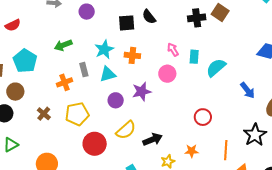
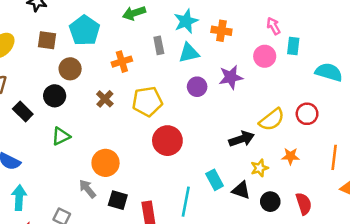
cyan rectangle: (194, 57) -> (293, 46), moved
cyan semicircle: (216, 68) -> (329, 72), moved, turned 55
orange cross: (65, 82) -> (122, 62), moved
yellow semicircle: (126, 130) -> (272, 120), moved

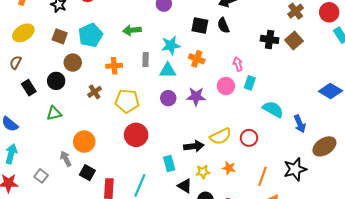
cyan rectangle: (215, 180) -> (169, 164), moved

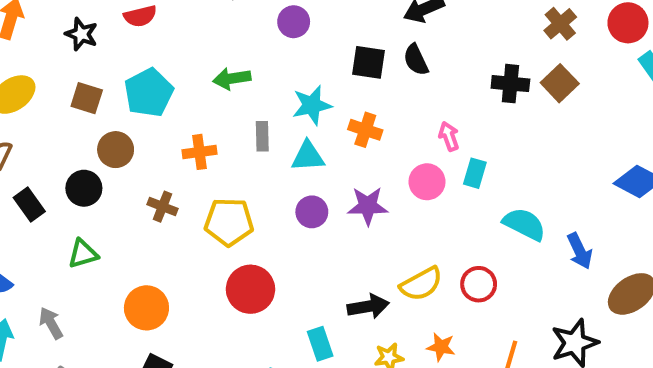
brown cross: (95, 92) -> (162, 207), turned -32
gray arrow: (66, 159) -> (51, 323), moved

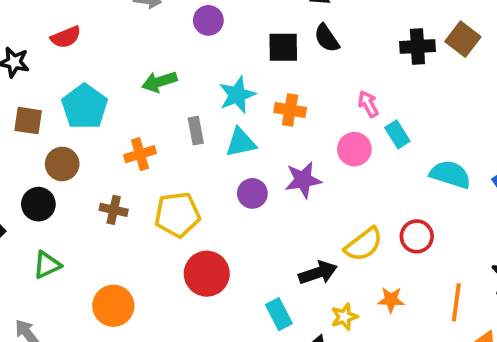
cyan rectangle: (475, 173) -> (397, 134), turned -40

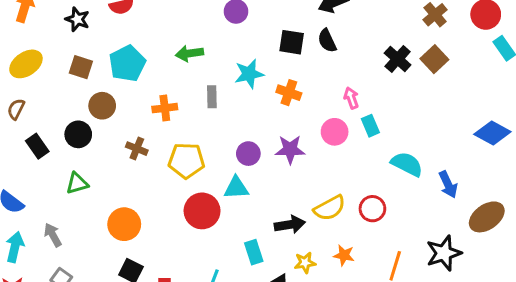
black cross: (417, 46) -> (398, 59), turned 36
cyan triangle: (241, 143) -> (236, 188), moved

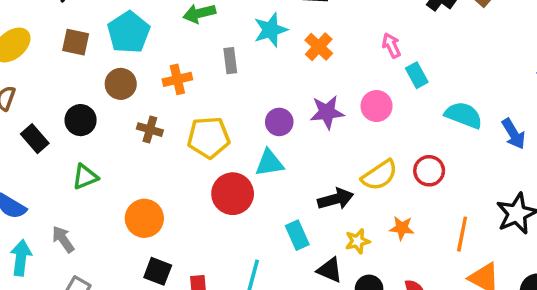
orange cross: (289, 93) -> (319, 47), turned 30
brown circle: (102, 106) -> (121, 84), moved
pink circle: (335, 132) -> (377, 106), moved

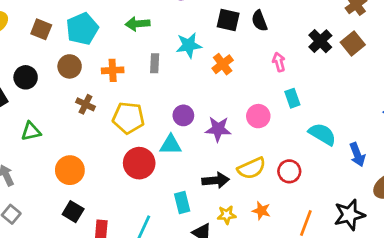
pink arrow: (391, 45) -> (279, 62), moved
purple star: (327, 112) -> (218, 129), moved
black circle: (81, 120) -> (26, 77), moved

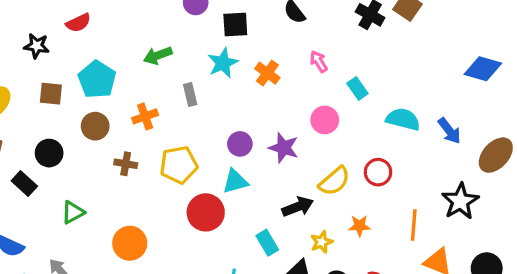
black square: (228, 20) -> (235, 24), moved
pink arrow: (279, 62) -> (319, 62), moved
purple star: (218, 129) -> (284, 148), turned 30

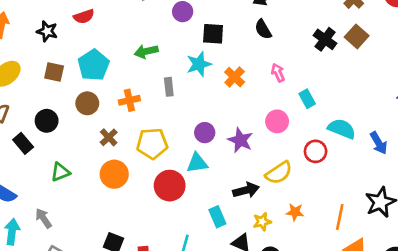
brown cross: (126, 164) -> (109, 137), turned 30
red circle: (378, 172) -> (316, 151), moved
orange circle: (130, 243) -> (114, 174), moved

